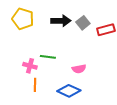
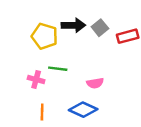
yellow pentagon: (23, 19) -> (45, 36), moved
orange line: (35, 85) -> (42, 112), moved

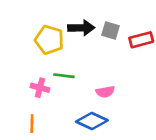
gray square: (100, 28) -> (111, 30), turned -35
orange line: (42, 112) -> (32, 124), moved

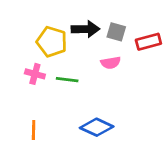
pink cross: (40, 88) -> (35, 74), moved
pink semicircle: (105, 92) -> (111, 63), moved

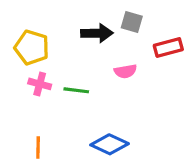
gray square: (116, 32) -> (132, 22), moved
yellow pentagon: (52, 42) -> (32, 47), moved

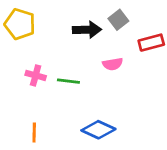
gray square: (132, 22) -> (118, 20), turned 36
yellow pentagon: (32, 47) -> (20, 24), moved

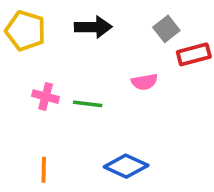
gray square: (118, 20) -> (166, 29), moved
black arrow: (87, 30) -> (93, 27), moved

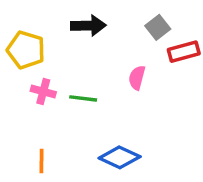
yellow pentagon: (25, 31) -> (26, 50), moved
pink semicircle: (144, 82) -> (137, 78), turned 115

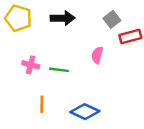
yellow pentagon: (26, 50) -> (18, 18), moved
orange line: (42, 161) -> (42, 104), moved

